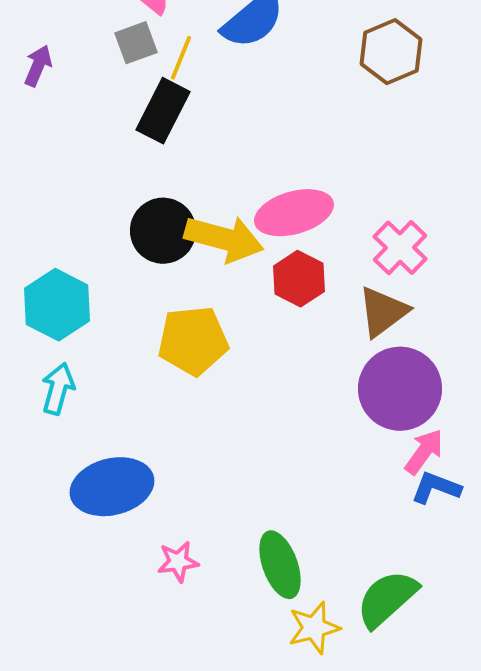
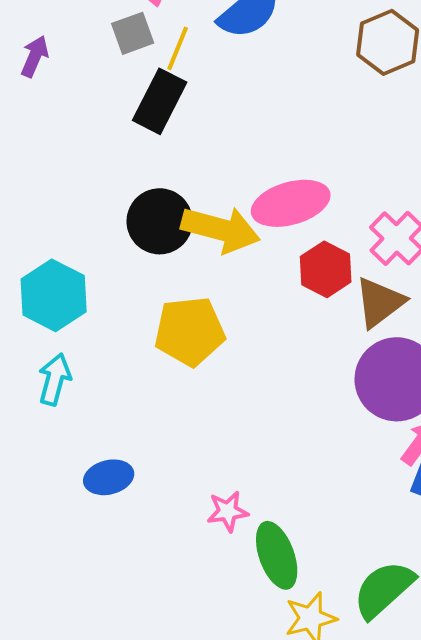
red hexagon: (299, 279) -> (326, 269), moved
blue ellipse: (112, 487) -> (109, 477), size x0.6
pink star: (178, 562) -> (228, 511), moved

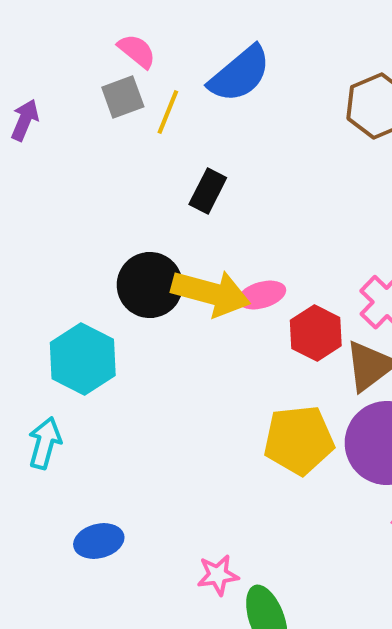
black rectangle: (160, 101) -> (208, 191), moved, size x0.7
pink ellipse: (291, 203) -> (262, 295), moved, size x0.6
cyan hexagon: (54, 295) -> (83, 359), moved
yellow pentagon: (190, 331) -> (299, 440), moved

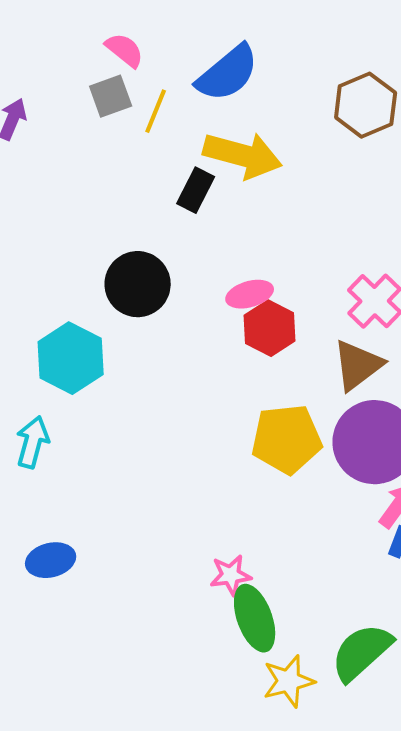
yellow arrow: (211, 293) -> (243, 155), moved
red hexagon: (316, 333) -> (270, 328), moved
blue ellipse: (99, 541) -> (51, 560), moved
pink star: (218, 575) -> (231, 575), moved

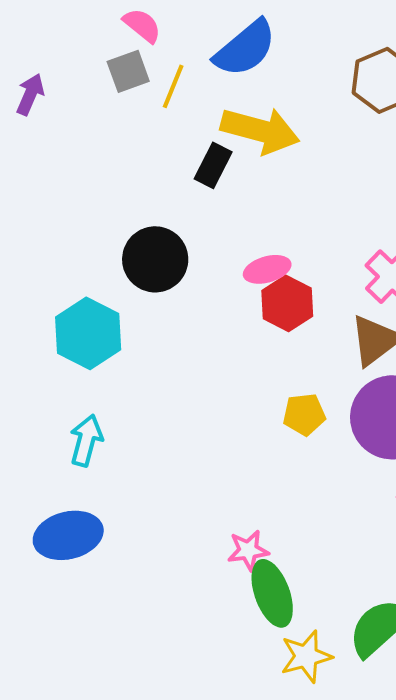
yellow pentagon: (287, 439) -> (304, 414), size x0.6
cyan arrow: (33, 442) -> (86, 440), moved
blue ellipse: (51, 560) -> (68, 535), size x1.4

